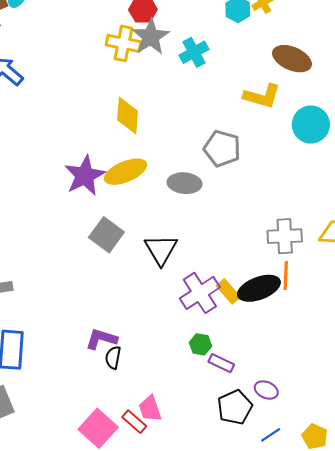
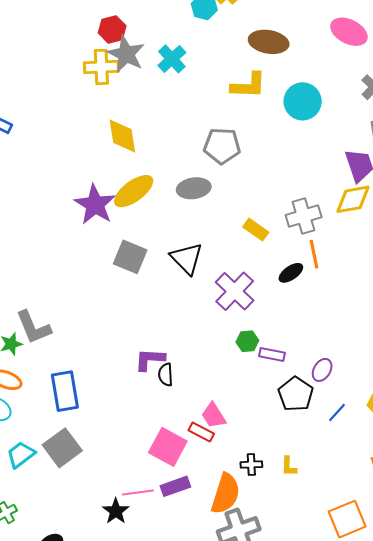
black ellipse: (259, 288) -> (291, 273), size x0.6
yellow rectangle: (228, 291) -> (256, 230), moved
purple ellipse: (266, 390) -> (322, 370), turned -70

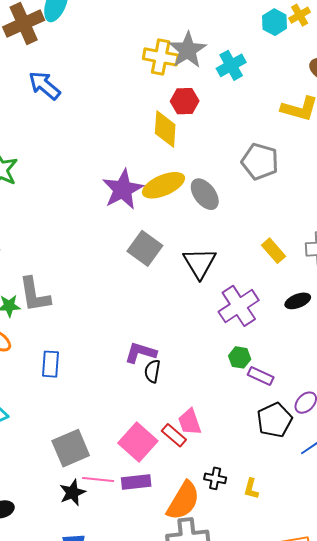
red hexagon: (112, 29) -> (185, 101), moved
gray ellipse: (194, 188) -> (205, 194), moved, turned 48
blue rectangle: (65, 391) -> (51, 364), size x0.7
gray square: (62, 448) -> (71, 448), moved

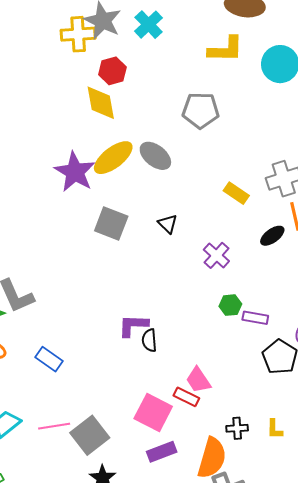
black triangle: (200, 263) -> (168, 224), size x0.6
purple cross: (239, 306) -> (216, 255), size x0.7
blue rectangle: (51, 364) -> (49, 359), turned -44
pink line: (98, 480) -> (54, 426), moved

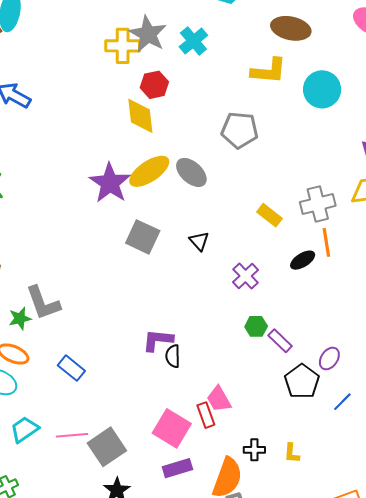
purple rectangle: (255, 318) -> (280, 341), turned 30
red rectangle: (186, 397) -> (206, 415), turned 40

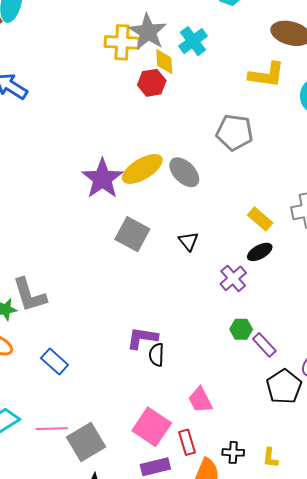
yellow diamond: (140, 116) -> (164, 62), moved, size x0.7
black ellipse: (303, 260) -> (260, 252), moved
red rectangle: (206, 415) -> (187, 442), moved

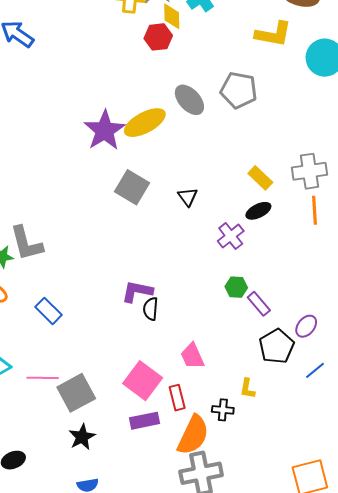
gray ellipse: (184, 172) -> (189, 100), moved
yellow L-shape: (270, 458) -> (247, 389), moved

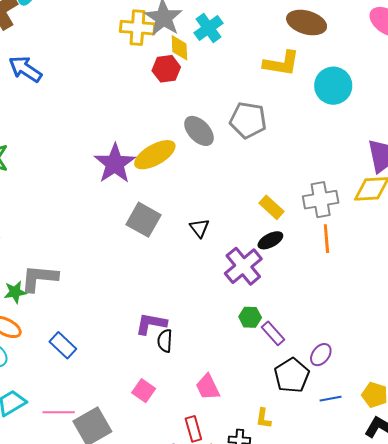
purple cross: (231, 236) -> (243, 266), size x1.4
gray L-shape: (26, 243) -> (39, 278), turned 111
blue line: (315, 370) -> (331, 399), turned 30
pink square: (143, 381) -> (144, 391), moved, size x0.6

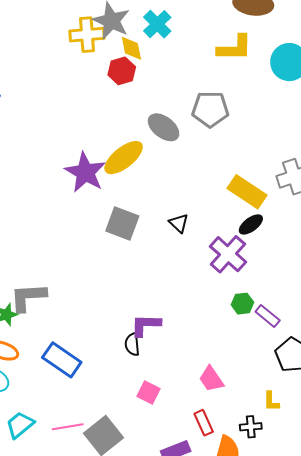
yellow rectangle: (272, 207) -> (247, 192), size x1.5
black semicircle: (165, 341) -> (132, 344), moved
blue rectangle: (63, 345) -> (62, 360), size x1.4

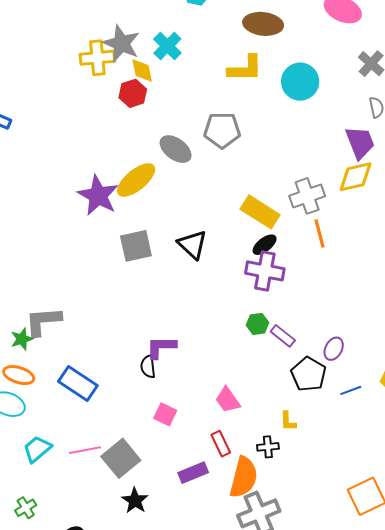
gray square: (122, 223) -> (136, 246), turned -32
black triangle: (179, 223) -> (193, 245), size x1.5
purple cross: (228, 254) -> (265, 271), moved, turned -30

